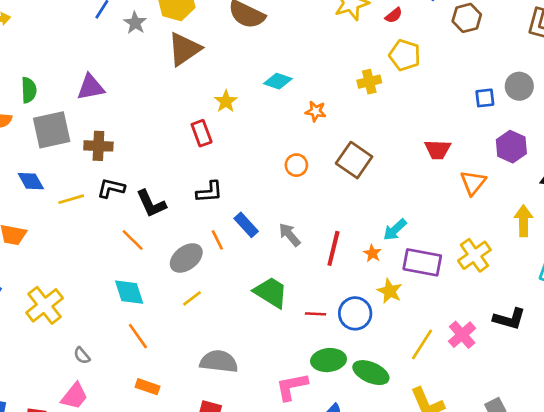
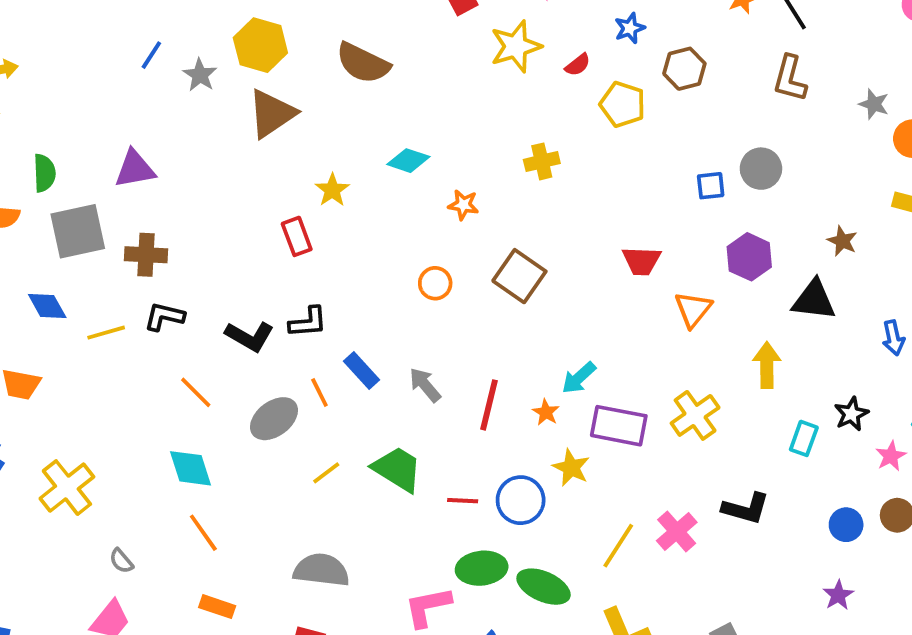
yellow pentagon: (405, 55) -> (623, 104), moved
black L-shape: (151, 204) -> (250, 336), moved, turned -36
yellow line: (192, 298) -> (326, 473), moved

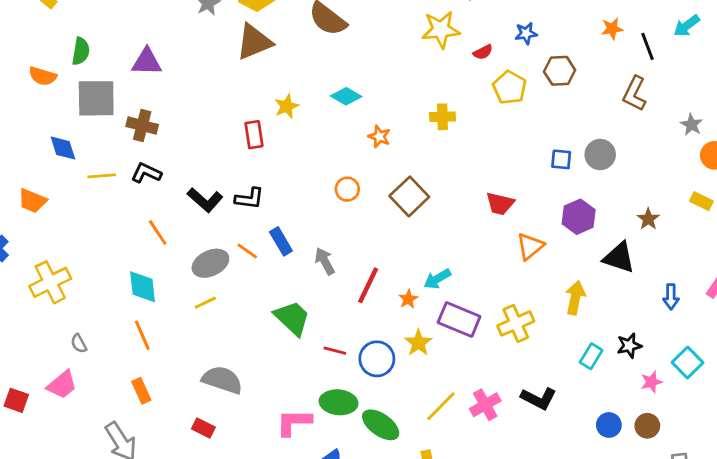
orange line: (319, 392) -> (247, 251), turned -40
yellow line: (326, 473) -> (205, 303), moved
orange rectangle: (217, 607) -> (141, 391), turned 35

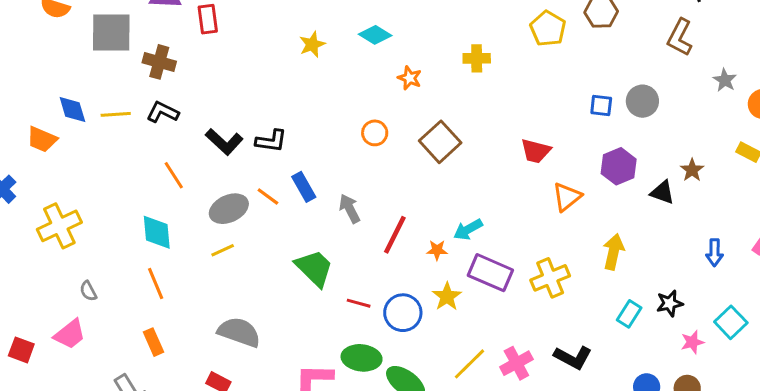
gray star: (691, 125) -> (725, 80), moved
red rectangle: (254, 135) -> (208, 19), moved
blue diamond: (63, 148) -> (72, 110), moved
black triangle: (619, 258) -> (662, 192), moved, size x0.7
orange star: (408, 299) -> (437, 250), turned 30

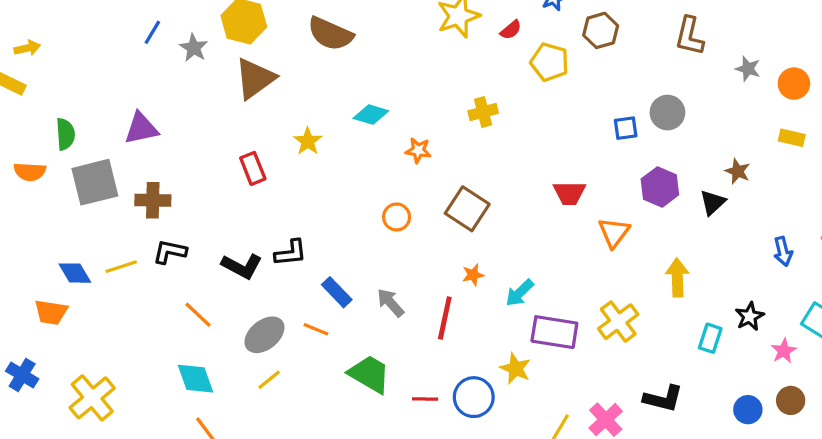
red rectangle: (208, 19) -> (253, 168), moved
black triangle: (662, 192) -> (713, 202), turned -48
orange line: (268, 196) -> (316, 329), moved
orange star: (437, 250) -> (473, 275), moved

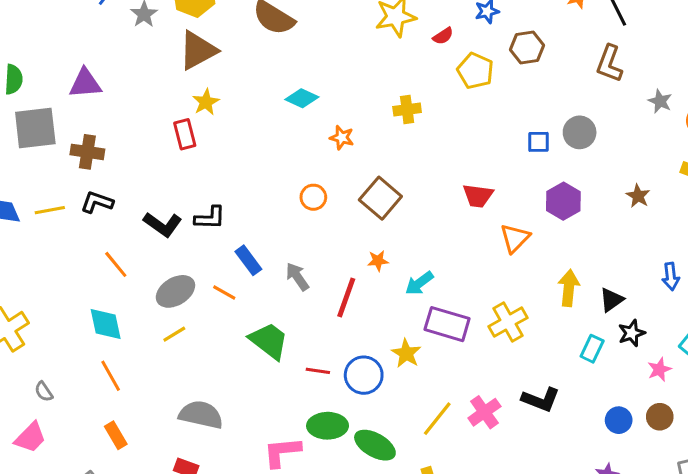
yellow star: (308, 141) -> (206, 102), moved
black triangle: (713, 202) -> (611, 300), moved

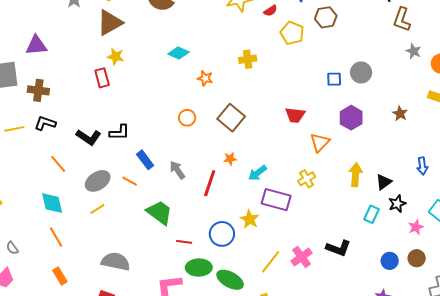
brown L-shape: (609, 64) -> (402, 19), moved
yellow star: (206, 102) -> (116, 56), turned -30
yellow cross: (508, 322) -> (307, 179), moved, size x0.7
red line: (318, 371) -> (184, 242), moved

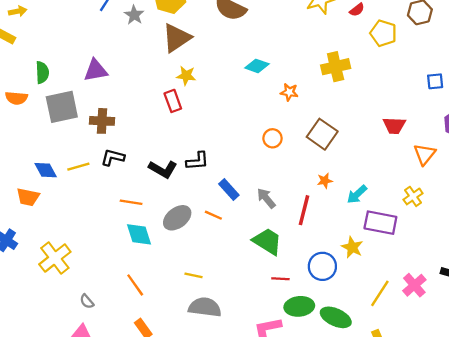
yellow cross: (248, 59) -> (336, 67), size x1.4
orange line: (58, 164) -> (131, 202), turned -36
cyan diamond: (52, 203) -> (139, 234), moved
yellow line: (97, 209) -> (193, 275), moved, turned 49
green trapezoid: (159, 212) -> (267, 241), moved

